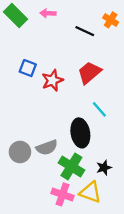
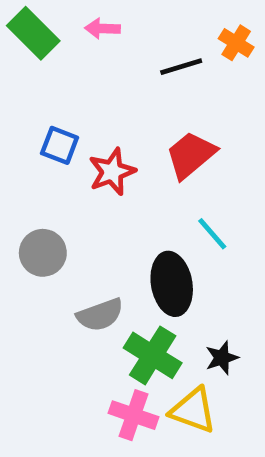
black line: (85, 31) -> (181, 67), turned -42
gray circle: (20, 152) -> (43, 253), moved

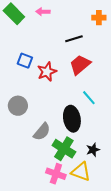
orange cross: (236, 43) -> (99, 18), turned -32
black line: (181, 67) -> (74, 39), moved
gray semicircle: (100, 315) -> (42, 132), turned -30

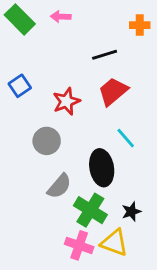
blue square: (25, 61) -> (20, 86), moved, turned 35
gray circle: (18, 106) -> (47, 141), moved

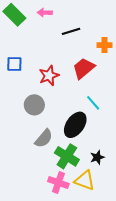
orange cross: (140, 25) -> (105, 45), moved
black line: (105, 55) -> (71, 31), moved
blue square: (20, 86) -> (14, 64), turned 35
black ellipse: (102, 168) -> (75, 125), turned 45

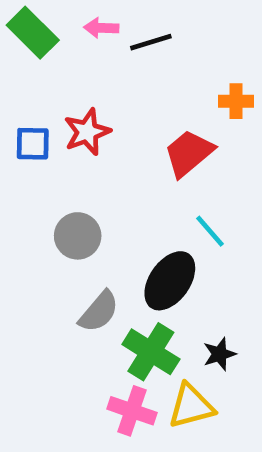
black line: (71, 31) -> (151, 42), moved
red star: (49, 76) -> (87, 132), moved
yellow triangle: (85, 180) -> (191, 406), turned -35

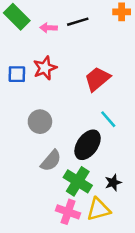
pink arrow: (101, 28) -> (49, 28), moved
orange cross: (236, 101) -> (122, 12), moved

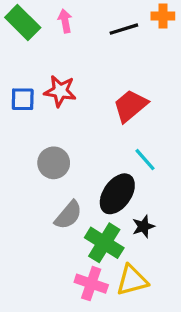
black line: (78, 22) -> (124, 29), moved
pink arrow: (49, 28) -> (65, 21), moved, turned 77
red star: (45, 68) -> (60, 91), turned 30
black star: (113, 183) -> (143, 226), moved

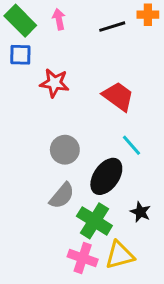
blue square: (23, 99) -> (20, 55), moved
red trapezoid: (130, 106) -> (118, 96), turned 76
gray circle: (54, 163) -> (65, 150), moved
black star: (143, 226) -> (140, 212), moved, turned -30

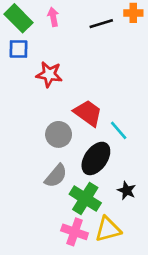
red trapezoid: (118, 96) -> (88, 113), moved

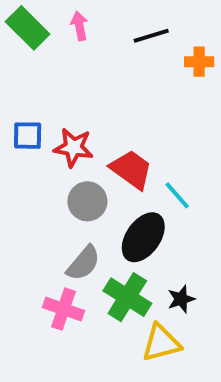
orange cross: (133, 13) -> (199, 62), moved
blue square: (18, 49) -> (28, 136), moved
red star: (49, 74) -> (73, 148), moved
black star: (127, 190) -> (181, 299), moved, turned 30
pink cross: (75, 232) -> (63, 309), moved

